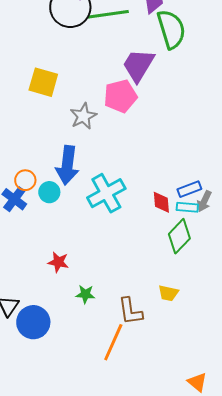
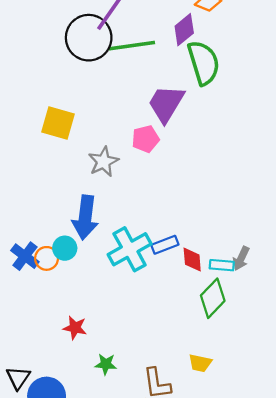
pink pentagon: (120, 96) -> (146, 139), size x0.7
orange circle: (25, 180) -> (47, 258), moved
blue rectangle: (189, 189) -> (165, 245), moved

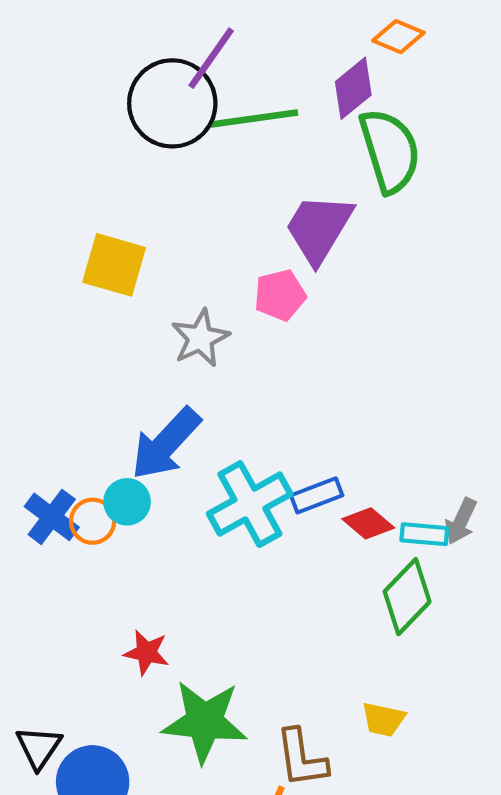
blue arrow: (85, 217) -> (166, 444), turned 36
red diamond: (192, 260) -> (368, 523), turned -45
green star: (106, 364) -> (205, 722), size x2.0

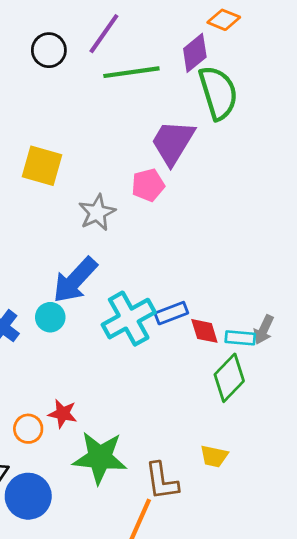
black circle: (172, 103) -> (49, 50), moved, size x0.6
orange circle: (93, 521) -> (28, 429), moved
red diamond: (368, 523) -> (204, 331), turned 32

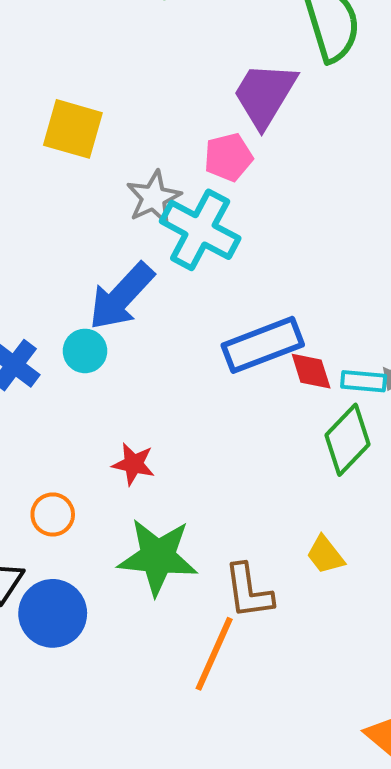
blue rectangle: (171, 313) -> (263, 345), size x1.6
cyan cross: (129, 319) -> (200, 230), moved, turned -33
red star: (63, 414) -> (133, 464), moved
yellow trapezoid: (214, 456) -> (325, 555), turned 40

